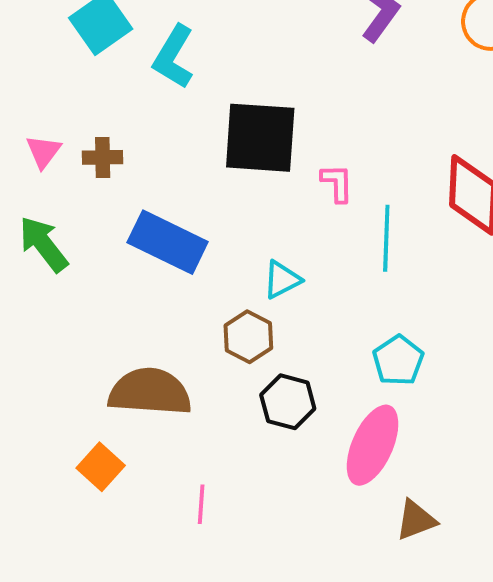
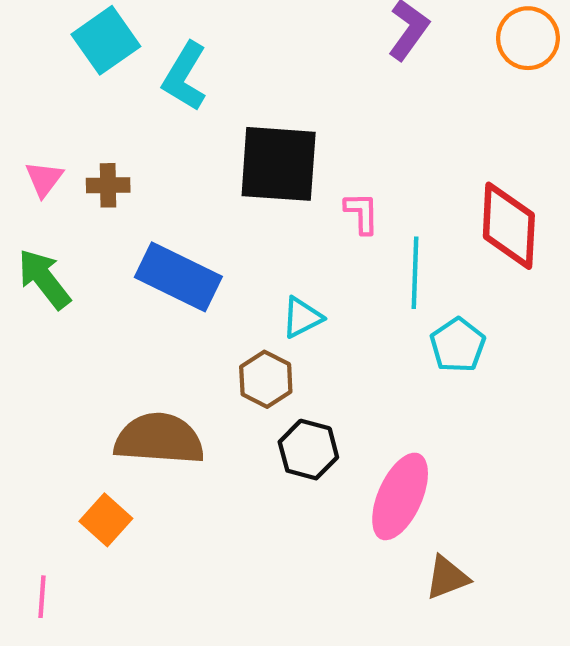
cyan pentagon: (398, 360) -> (458, 345), moved
pink line: (201, 504) -> (42, 597), moved

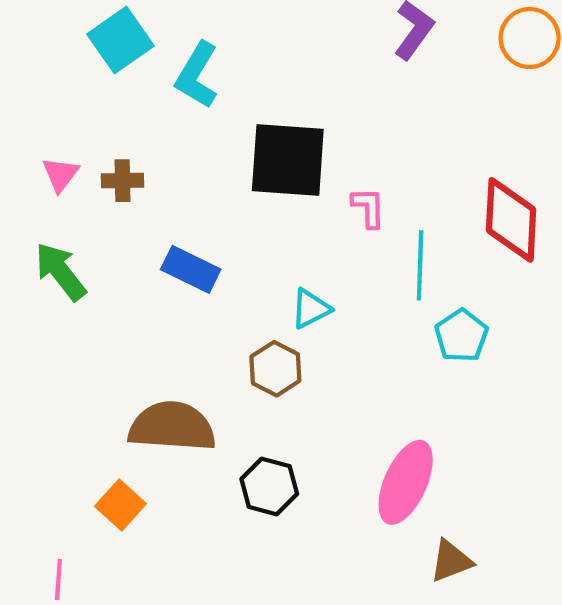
blue rectangle: (178, 277) -> (191, 269), size x0.7
black hexagon: (308, 450) -> (269, 486), moved

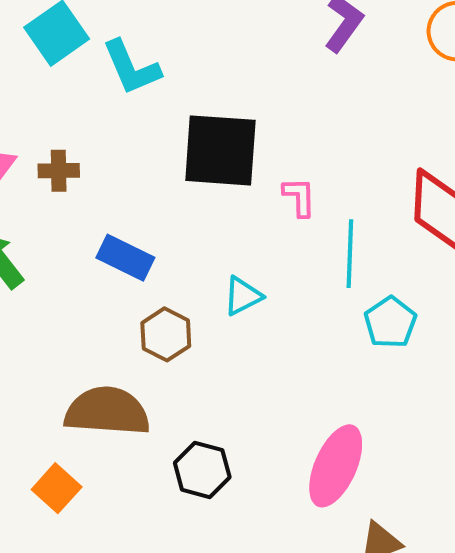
cyan L-shape: (197, 75) -> (131, 68), turned -54
brown hexagon: (275, 369) -> (166, 334), moved

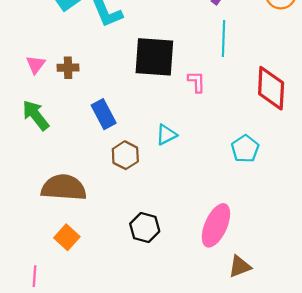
cyan line: (350, 254) -> (224, 39), moved
blue rectangle: (125, 258) -> (104, 114), turned 36
brown semicircle: (107, 411) -> (64, 188), moved

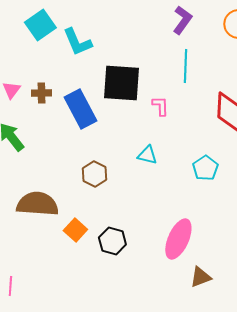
blue rectangle: (104, 114) -> (80, 109), moved, size x1.4
cyan triangle: (166, 135) -> (147, 155), moved, turned 40
orange square: (67, 237) -> (75, 230), moved

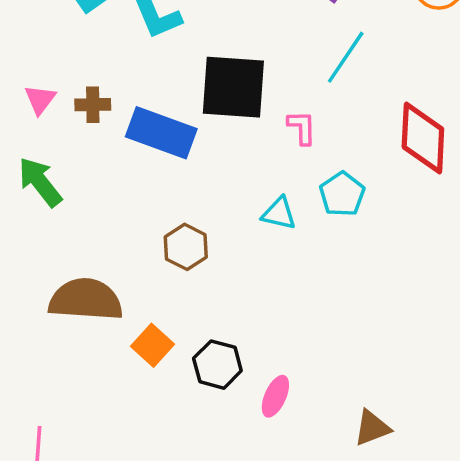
cyan line: (185, 66) -> (346, 57), turned 32
blue rectangle: (80, 109) -> (161, 133), turned -42
cyan pentagon: (205, 168) -> (342, 194), moved
pink ellipse: (178, 239) -> (275, 396), moved, size x0.6

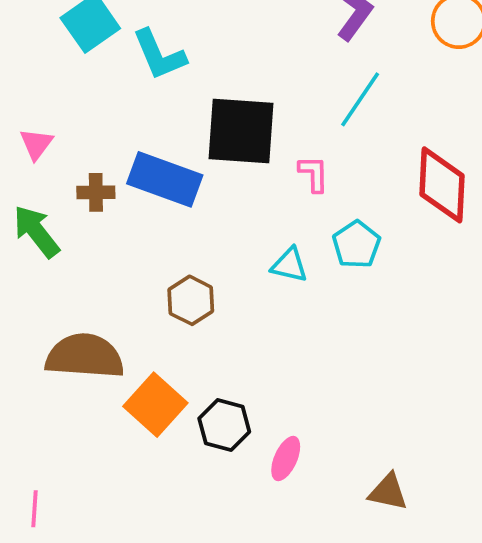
brown cross: (93, 105) -> (96, 192), moved
orange square: (152, 345) -> (155, 405), size x1.4
brown triangle: (372, 428) -> (388, 492), turned 33

